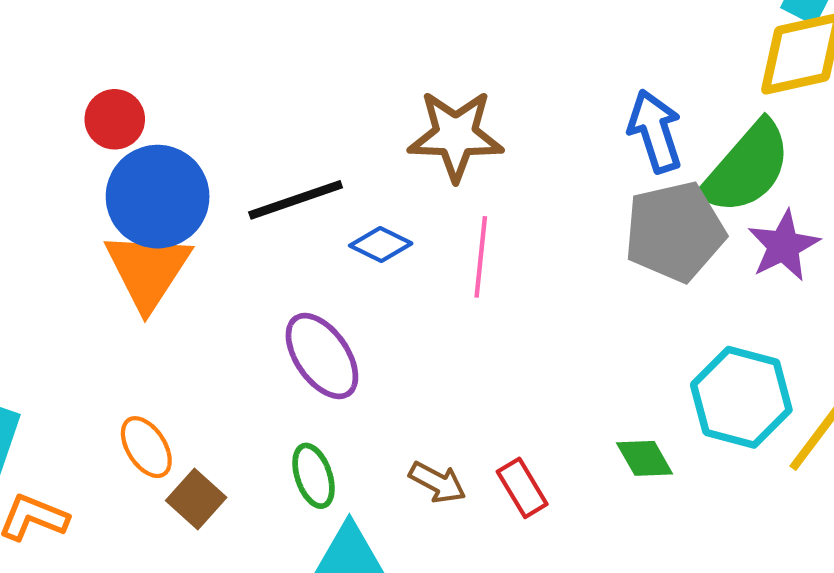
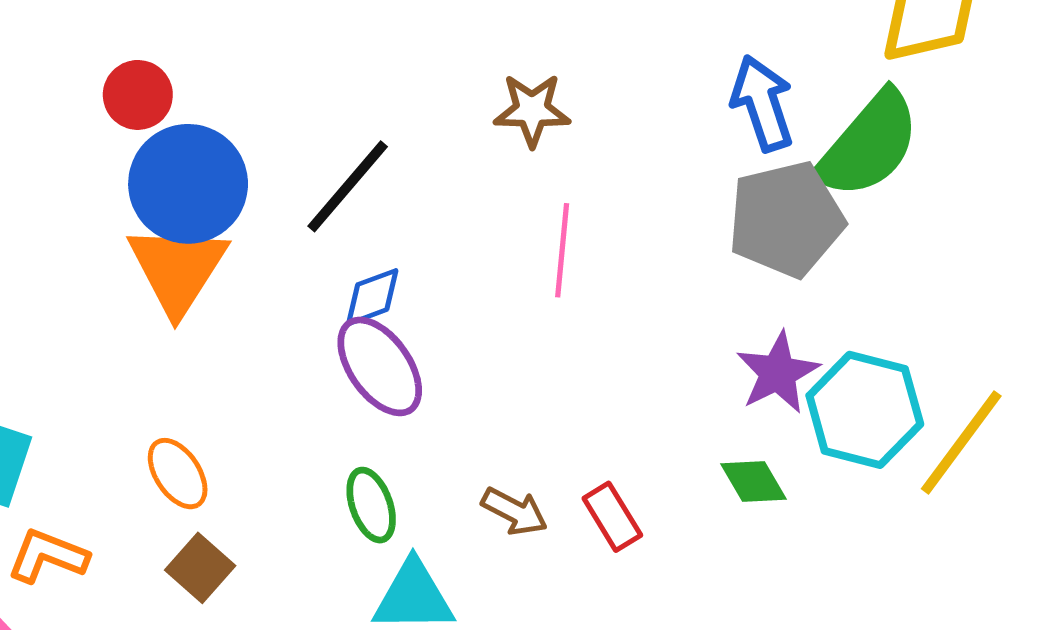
brown star: (456, 135) -> (532, 110), size x0.7
black line: (296, 200) -> (348, 186), turned -30
blue diamond: (381, 245) -> (372, 297), moved, turned -46
purple star: (784, 246) -> (778, 373), moved
brown square: (196, 499) -> (200, 568), moved

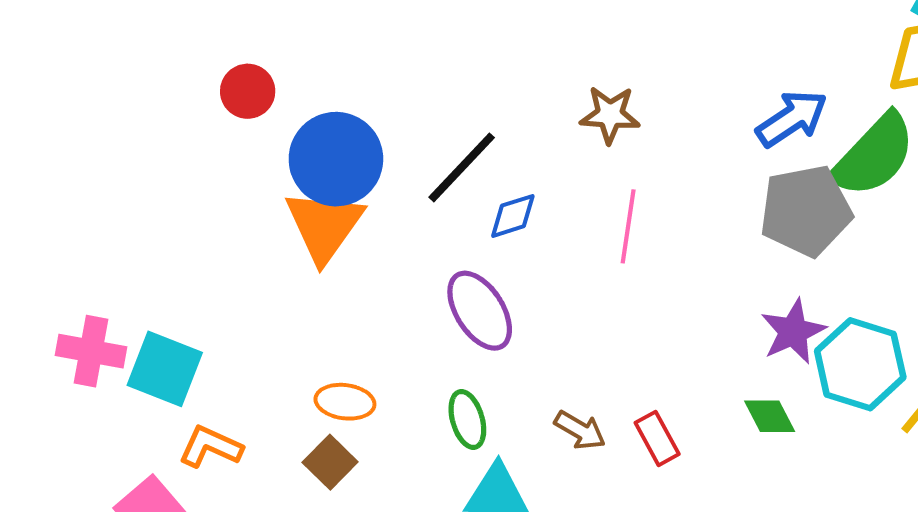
red circle: (138, 95) -> (248, 91), moved
blue arrow: (762, 103) -> (792, 118), turned 72
blue diamond: (372, 297) -> (513, 216), moved
orange ellipse: (178, 474) -> (345, 402), moved, turned -52

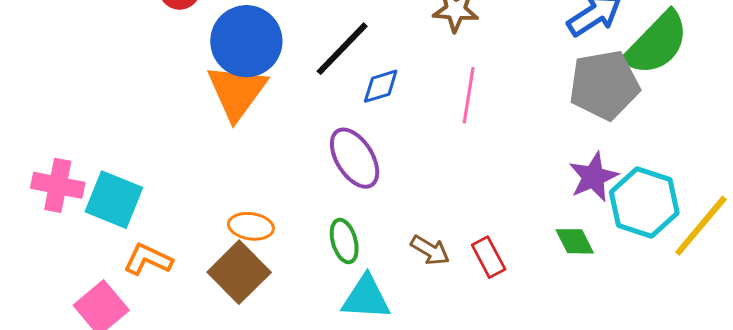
brown square: (330, 462) -> (239, 272), size x1.5

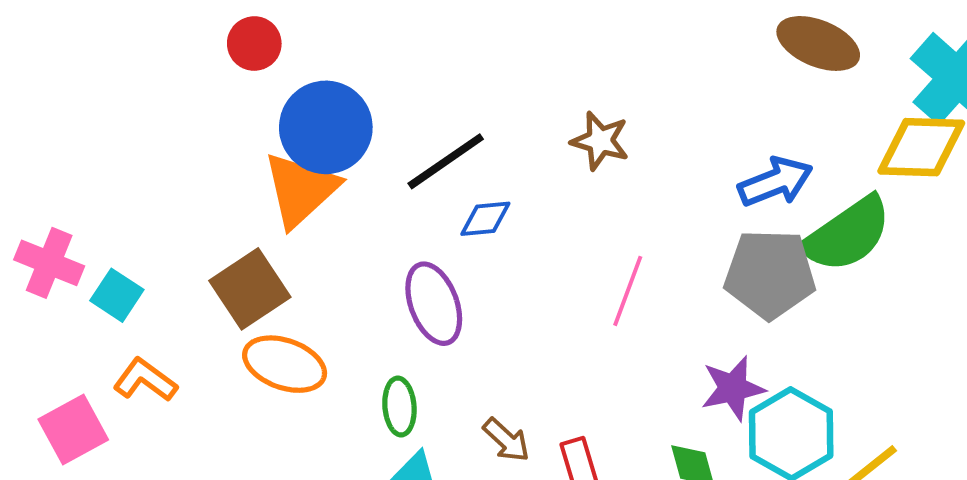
pink line: (469, 95) -> (628, 291), moved
cyan square: (114, 200) -> (117, 295), size x0.7
orange ellipse: (251, 226) -> (285, 364), size x1.4
brown square: (239, 272) -> (250, 289), moved

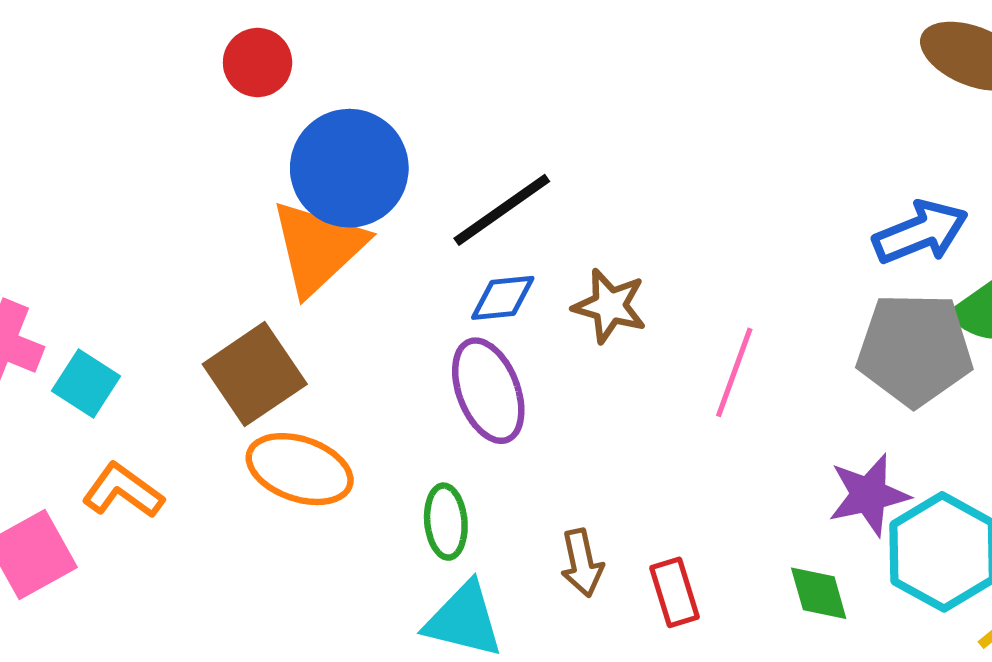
brown star: (600, 141) -> (610, 306), moved
blue diamond: (485, 219) -> (503, 298), moved
brown arrow: (506, 440) -> (582, 563), turned 36

